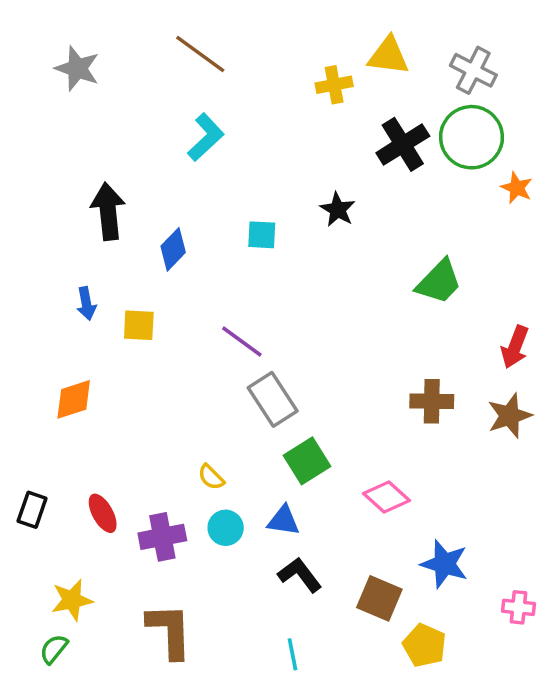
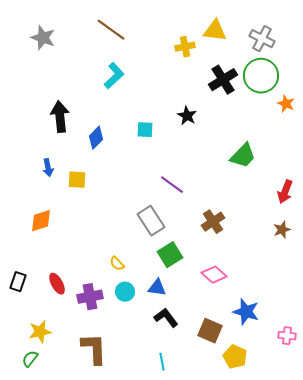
purple line: (242, 342) -> (172, 185), moved
brown cross: (432, 401) -> (213, 222), moved, turned -35
brown star: (509, 416) -> (282, 230), size x0.7

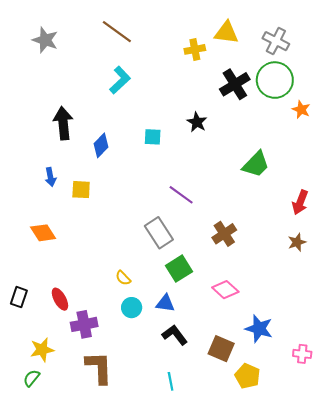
orange diamond: (41, 221) -> (43, 233), turned 75
purple cross: (90, 297) -> (84, 324), moved

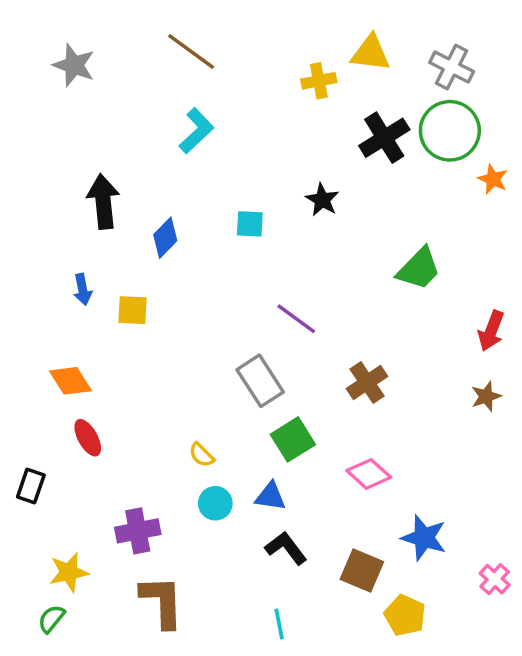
red ellipse: (60, 299) -> (88, 438), moved
pink cross: (302, 354) -> (495, 579), turned 36

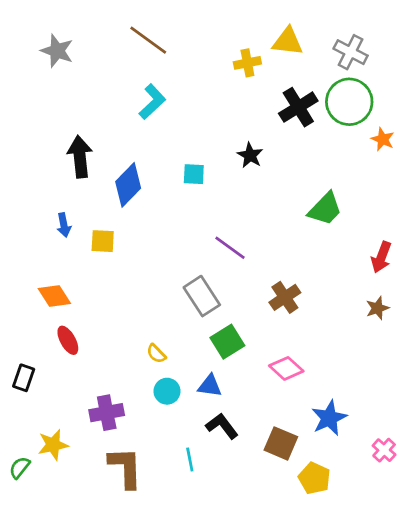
blue diamond: (165, 238) -> (128, 185), size x1.4
blue star: (424, 538) -> (329, 418), turned 30
green semicircle: (51, 619) -> (20, 468), moved
cyan line: (279, 624) -> (190, 460), moved

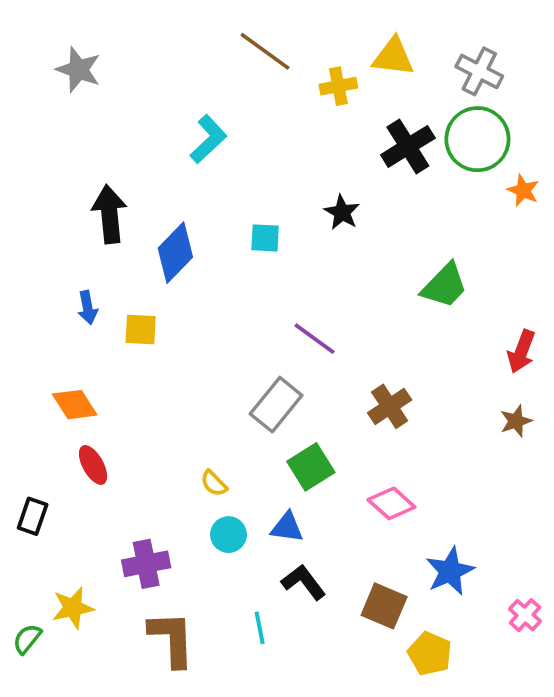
brown line: (148, 40) -> (265, 51), moved
gray rectangle: (202, 296) -> (276, 405), turned 72

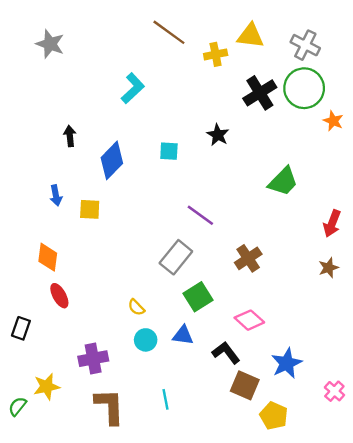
black arrow: (110, 214) -> (70, 136), size x0.6
orange diamond: (75, 405) -> (48, 257), turned 40
black L-shape: (304, 582) -> (226, 353), moved

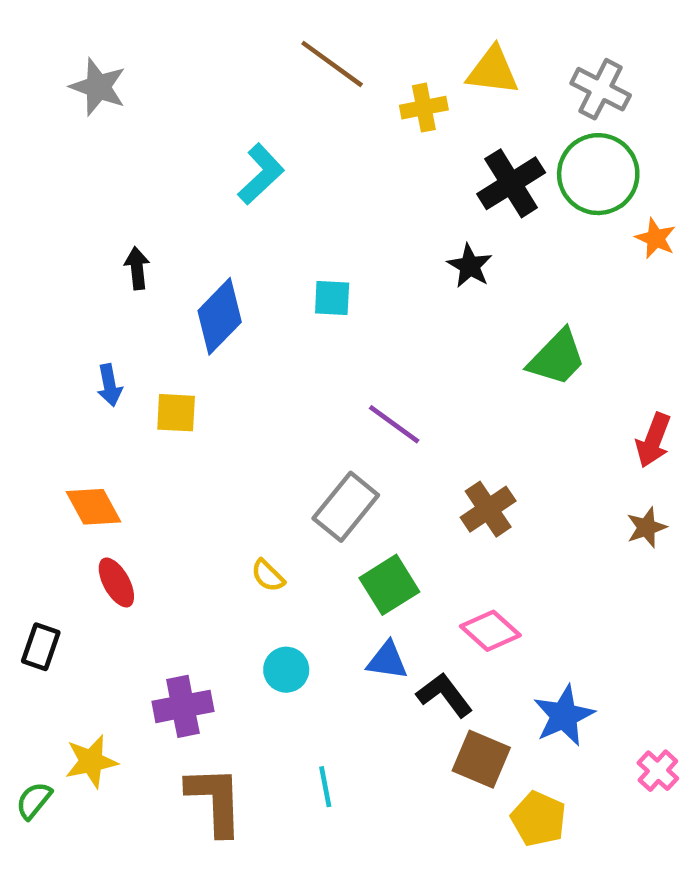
black star: (218, 135) -> (470, 266), moved
orange diamond: (48, 257) -> (93, 507), turned -36
yellow semicircle: (136, 307) -> (268, 576), moved
blue triangle: (183, 335) -> (387, 661), moved

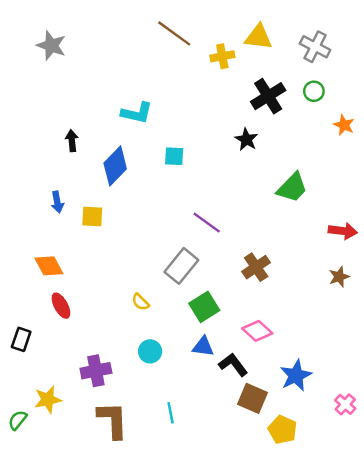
cyan L-shape: (261, 174) -> (137, 113), moved, turned 56
green circle: (598, 174) -> (314, 91), size x0.5
red arrow: (653, 440) -> (343, 231), turned -104

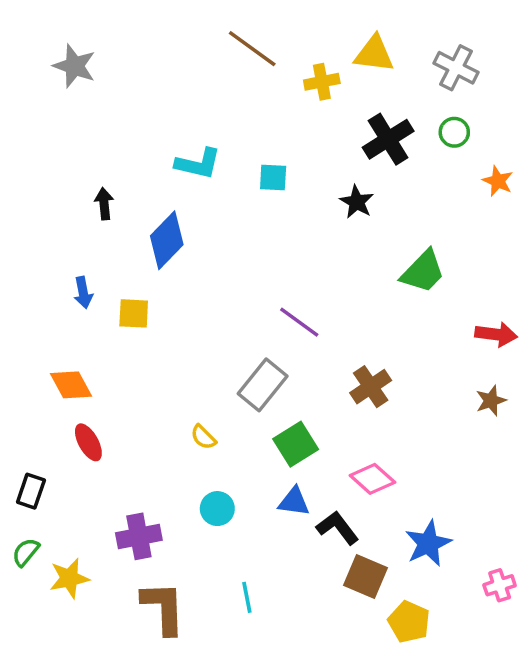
cyan square: (174, 156) -> (273, 178), moved
pink cross: (345, 404) -> (500, 585), turned 30
green semicircle: (18, 420) -> (26, 552), moved

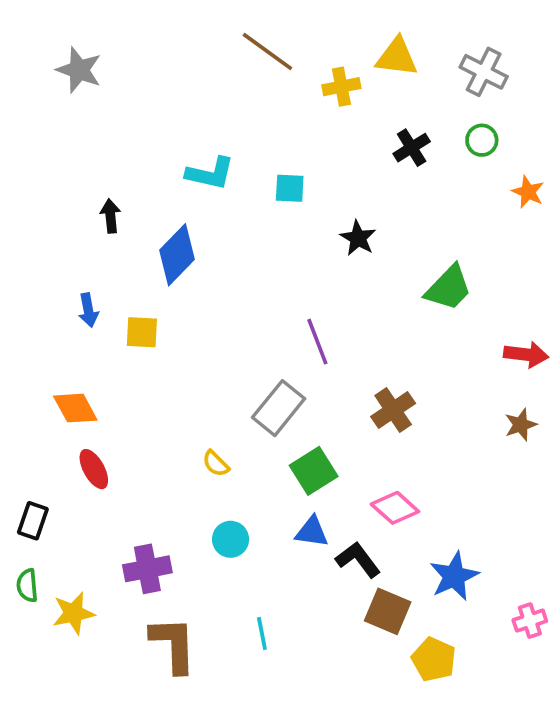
black cross: (388, 139) -> (412, 148), size x0.7
black star: (357, 202) -> (358, 238), moved
purple line: (299, 322) -> (317, 342), turned 33
green semicircle: (26, 552) -> (27, 585), turned -44

